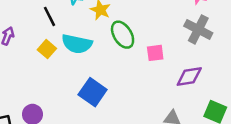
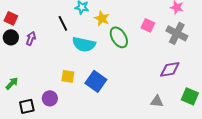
yellow square: (47, 49) -> (68, 76), moved, turned -32
pink square: (155, 53) -> (148, 25), moved, turned 32

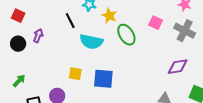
black circle: (11, 37) -> (18, 44), moved
blue square: (96, 81) -> (103, 79), turned -30

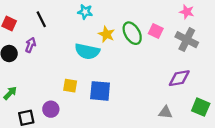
yellow star: (109, 16) -> (106, 34), moved
black line: (70, 21) -> (41, 19), moved
green ellipse: (126, 35) -> (132, 33), moved

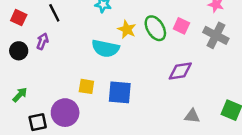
purple diamond: (179, 78) -> (180, 71), moved
purple circle: (51, 109) -> (65, 113), size x1.5

